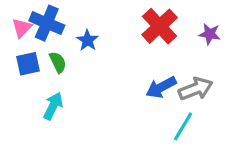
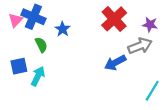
blue square: (28, 64) -> (19, 66), moved
gray arrow: (196, 89) -> (140, 46), moved
cyan line: (183, 126) -> (152, 91), moved

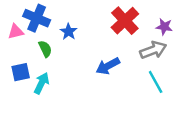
pink triangle: (15, 20) -> (16, 32), moved, turned 32
blue arrow: (115, 63) -> (108, 66), moved
cyan line: (152, 91) -> (156, 82), moved, turned -60

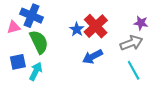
red cross: (125, 21) -> (96, 26), moved
blue star: (69, 32) -> (77, 29), moved
green semicircle: (45, 49) -> (39, 42), size x1.6

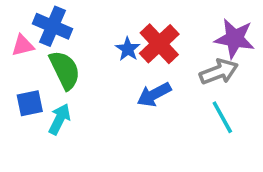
purple star: (141, 23) -> (235, 39), size x1.6

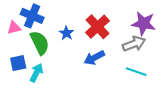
blue star: (128, 49) -> (66, 33), moved
cyan line: (222, 117) -> (136, 72), turned -42

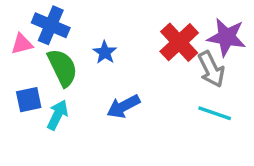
red cross: (97, 27) -> (179, 42), moved
gray arrow: (134, 44) -> (211, 69), turned 85
blue arrow: (94, 58) -> (123, 106), moved

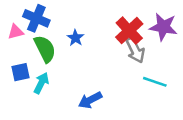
gray arrow: (211, 69) -> (135, 50), moved
blue arrow: (123, 106) -> (90, 100), moved

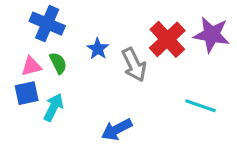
pink triangle: (16, 32) -> (31, 66), moved
green semicircle: (45, 49) -> (58, 63), size x0.6
gray arrow: (135, 50) -> (134, 65), moved

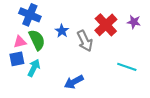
purple star: (212, 35) -> (134, 22), size x0.6
green semicircle: (58, 63) -> (37, 40), size x1.5

